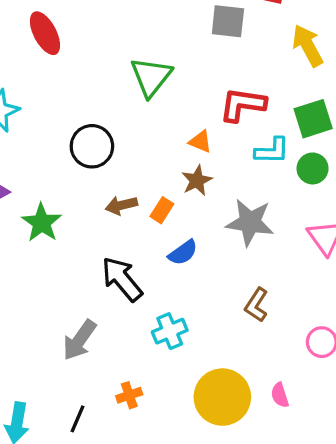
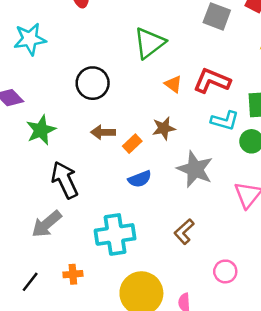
orange triangle: (200, 142) -> (173, 84), moved
black arrow: (122, 279) -> (65, 180), moved
cyan cross: (170, 331) -> (115, 234), size x1.5

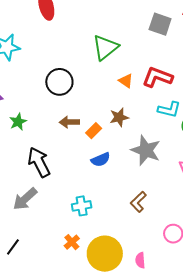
green star: (41, 130) -> (18, 122), size x0.7
cyan cross: (115, 234) -> (82, 206), size x0.6
orange cross: (73, 274) -> (72, 242), moved, turned -35

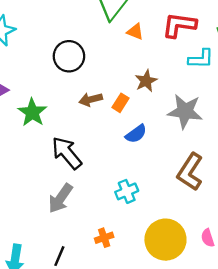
orange triangle: (126, 81) -> (135, 32), moved
green star: (18, 122) -> (32, 112), size x1.4
brown L-shape: (138, 202) -> (190, 172), size x1.5
orange cross: (72, 242) -> (104, 238), moved, turned 35

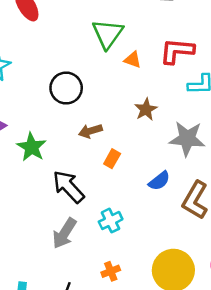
orange rectangle: (120, 103) -> (112, 159), moved
blue semicircle: (136, 134) -> (159, 181), moved
cyan cross: (127, 191) -> (111, 221), moved

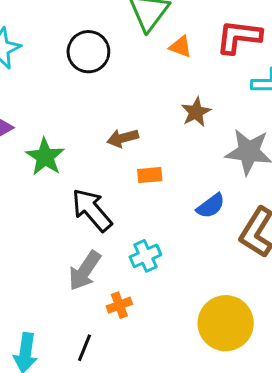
black circle: (66, 88) -> (88, 52), moved
orange rectangle: (112, 159) -> (150, 175), turned 54
orange cross: (111, 271) -> (119, 305), moved

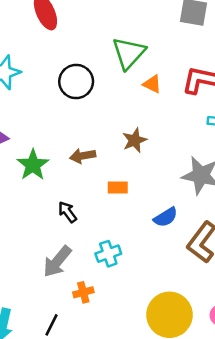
brown star: (196, 112) -> (135, 140), moved
brown arrow: (123, 138) -> (83, 156), moved
black arrow: (92, 210) -> (68, 212), size x0.6

